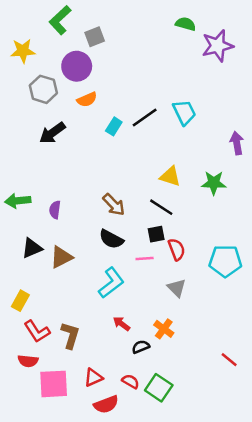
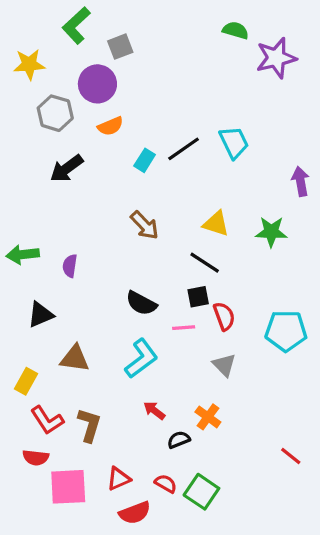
brown arrow: (114, 205) -> (145, 225), moved
brown triangle: (61, 257) -> (75, 358), moved, turned 35

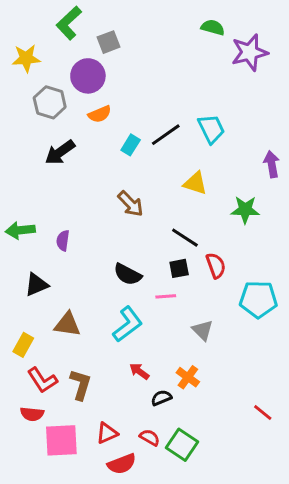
yellow triangle: (216, 224) -> (195, 183), moved
red semicircle: (224, 316) -> (216, 266), moved

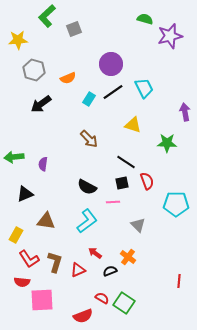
purple circle: (88, 76) -> (111, 64), moved
red line: (263, 412) -> (179, 281), turned 56
red triangle: (107, 433) -> (78, 270), moved

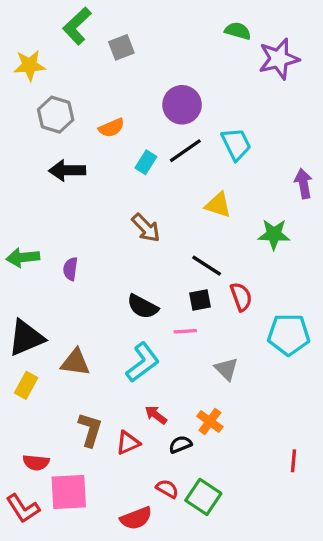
black arrow: (41, 104) -> (67, 170), turned 35
black triangle: (25, 194) -> (26, 338), moved, size x1.4
red L-shape: (29, 259) -> (23, 508), moved

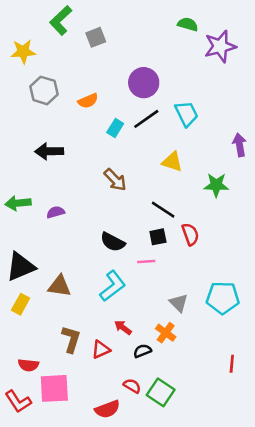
black arrow: (67, 170) -> (49, 151), moved
purple semicircle: (70, 269) -> (56, 212), turned 66
cyan pentagon: (289, 334) -> (223, 298), moved
gray triangle: (226, 369) -> (179, 303), moved

